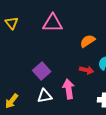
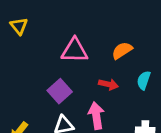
pink triangle: (53, 23) -> (75, 50), moved
red arrow: (87, 70) -> (108, 84), moved

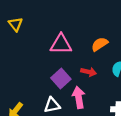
purple square: (60, 91) -> (61, 79), moved

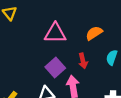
red arrow: (89, 72) -> (83, 61), turned 64

